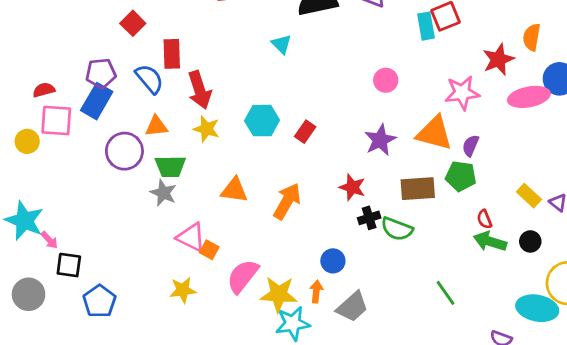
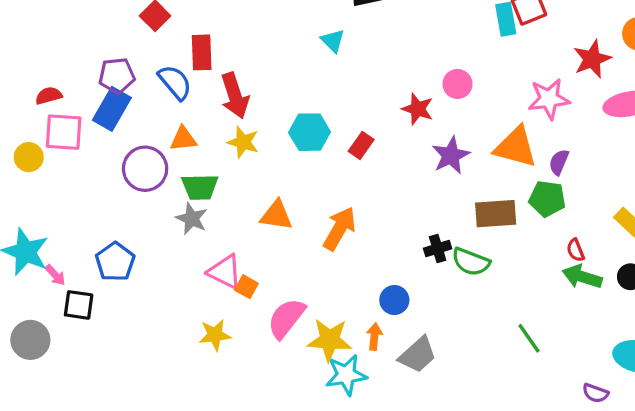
red star: (352, 187) -> (418, 109), moved
blue pentagon: (99, 301) -> (115, 262), moved

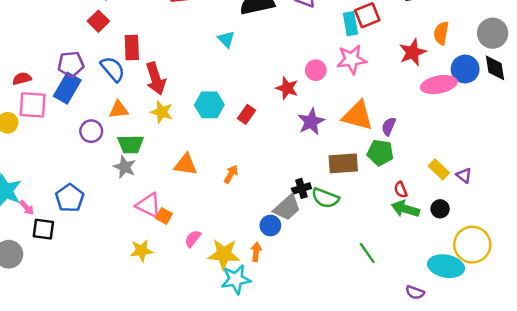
pink star: (549, 99) -> (352, 59), moved
purple circle: (145, 169) -> (91, 131), size x0.7
orange arrow: (340, 229) -> (231, 174), size x0.6
pink semicircle: (286, 318) -> (193, 239), size x0.6
gray trapezoid: (418, 355) -> (287, 208), moved

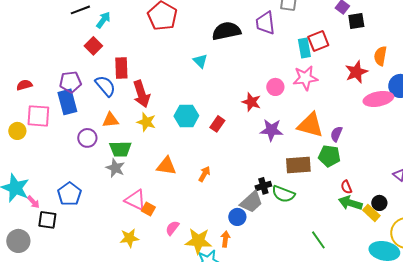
red semicircle: (22, 79) -> (24, 85), moved
blue rectangle: (67, 88) -> (67, 102), turned -45
purple star: (311, 122) -> (271, 130), turned 30
yellow rectangle: (439, 169) -> (371, 213), moved

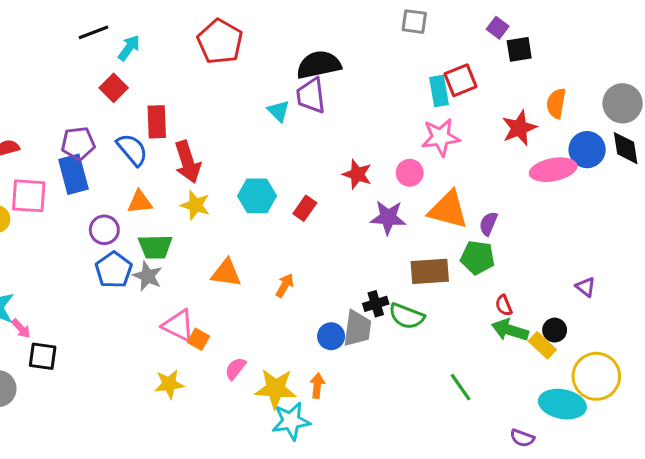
purple trapezoid: (265, 23) -> (311, 96), moved
pink circle: (275, 87) -> (410, 173), moved
blue pentagon: (69, 194) -> (114, 270), moved
gray trapezoid: (251, 202) -> (357, 328), turned -40
blue circle: (237, 217) -> (331, 336), moved

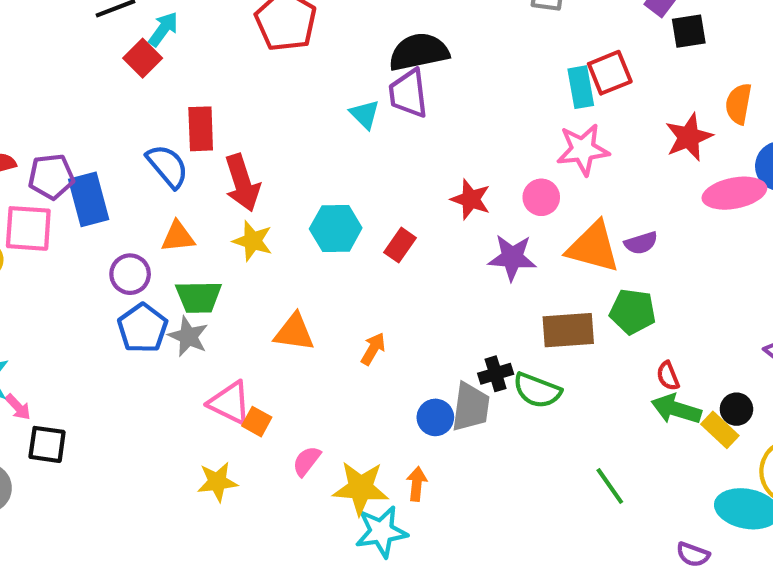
red square: (114, 88) -> (143, 58), moved
purple pentagon: (78, 143) -> (51, 177), moved
purple semicircle: (488, 224) -> (641, 243), moved, turned -130

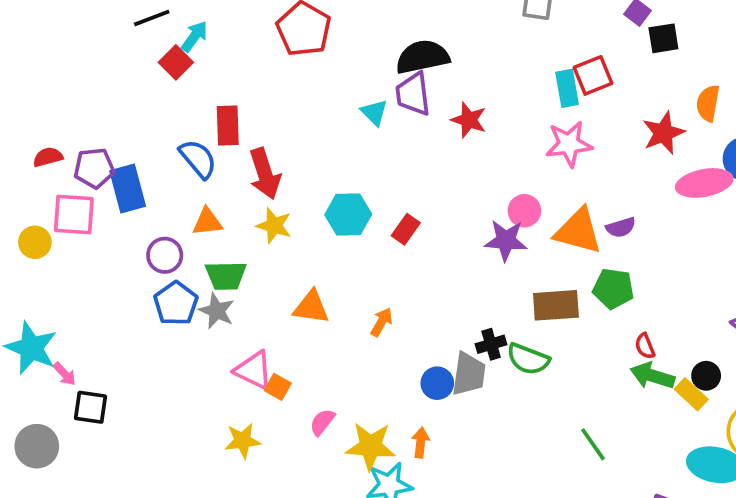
pink circle: (541, 197) -> (524, 211), moved
red star: (471, 199) -> (469, 120), moved

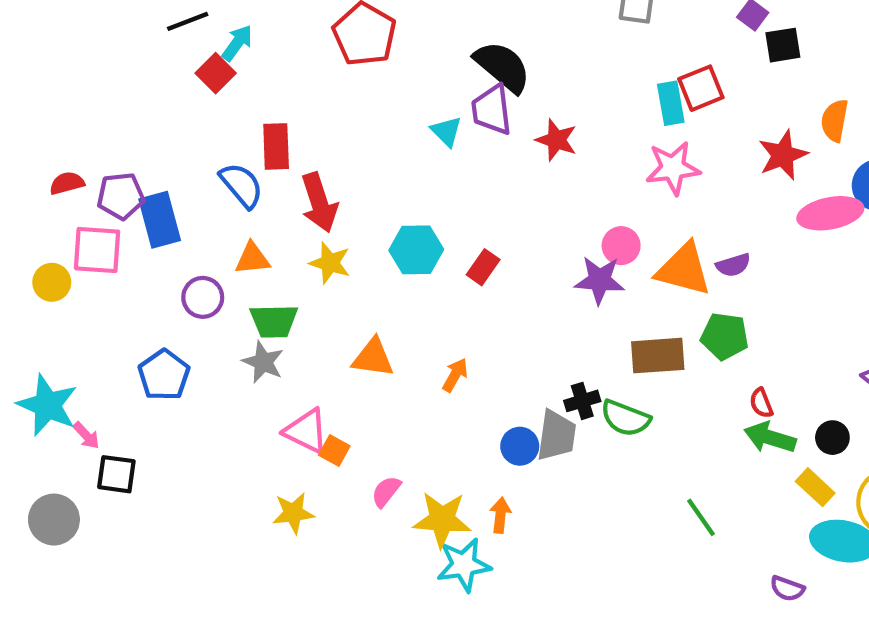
black semicircle: (422, 57) -> (502, 67), turned 52
blue pentagon: (176, 303) -> (164, 375), moved
yellow rectangle: (691, 394) -> (815, 487), moved

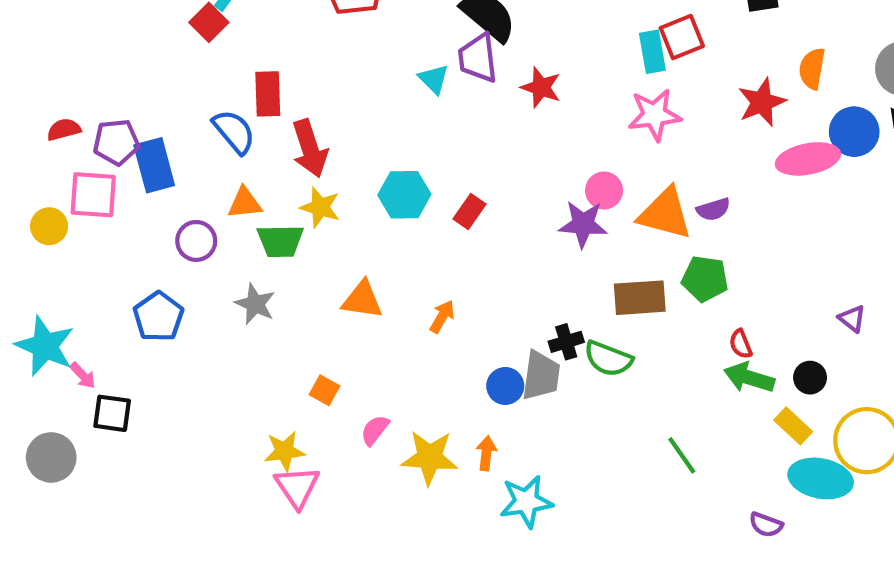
green trapezoid: (274, 321) -> (280, 241), moved
pink triangle: (306, 431) -> (297, 487), moved, turned 30
cyan star: (464, 565) -> (526, 502), moved

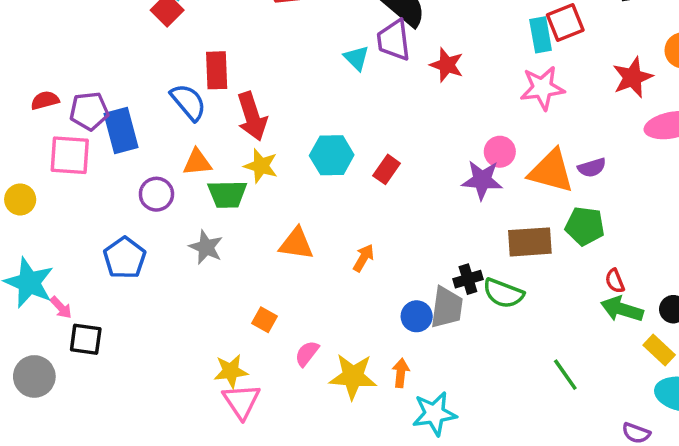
yellow circle: (49, 226) -> (20, 199), moved

